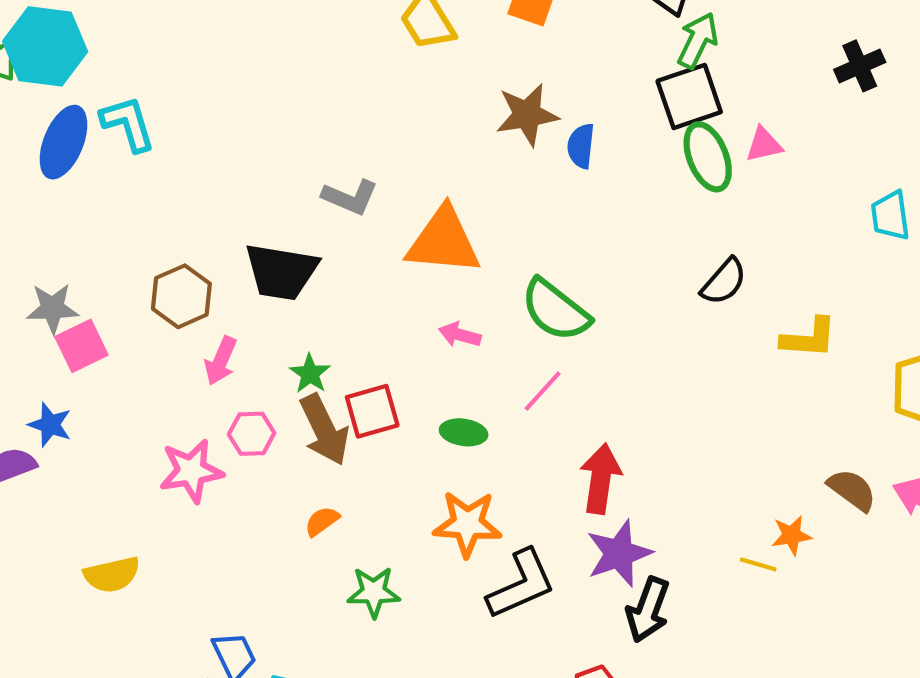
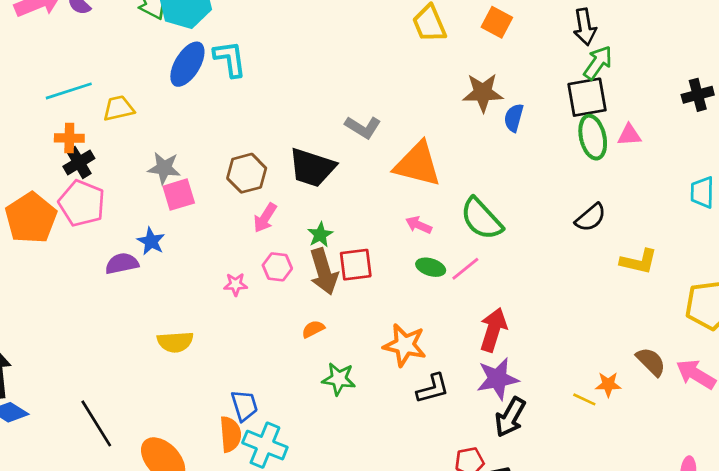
green ellipse: (464, 432) -> (431, 267), moved
pink star: (191, 471) -> (236, 284), size x0.6
black L-shape: (521, 584) -> (433, 389), size x0.7

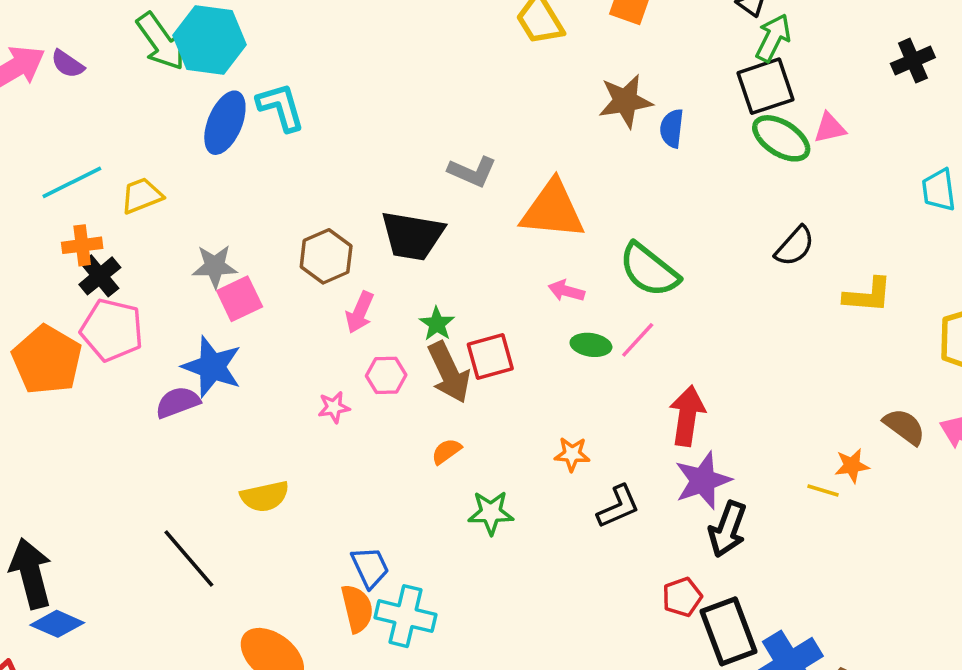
green ellipse: (593, 137) -> (781, 138), turned -36
blue star: (151, 241) -> (212, 367), size x1.6
orange star: (405, 345) -> (572, 454), size x0.6
black line: (96, 423) -> (189, 559), moved

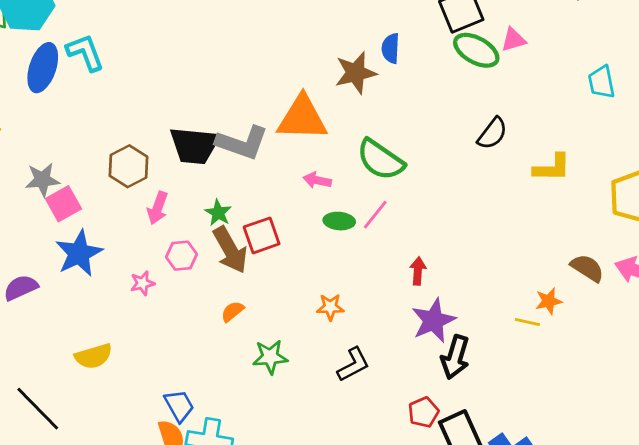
brown star: (625, 101) -> (356, 73), moved
gray L-shape: (472, 172) -> (242, 143), moved, size x1.4
blue star: (212, 367) -> (79, 253), moved, turned 30
red arrow: (687, 416) -> (418, 271), size x0.6
black L-shape: (618, 507) -> (353, 365), moved

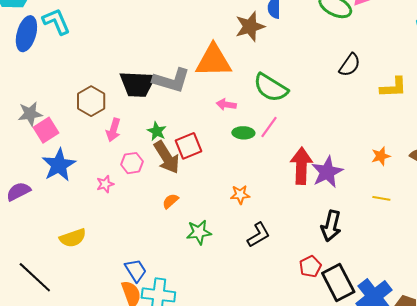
red arrow: (418, 271) -> (301, 166), size x1.8
orange star: (549, 301) -> (381, 156), moved
purple star: (433, 321) -> (327, 172), moved

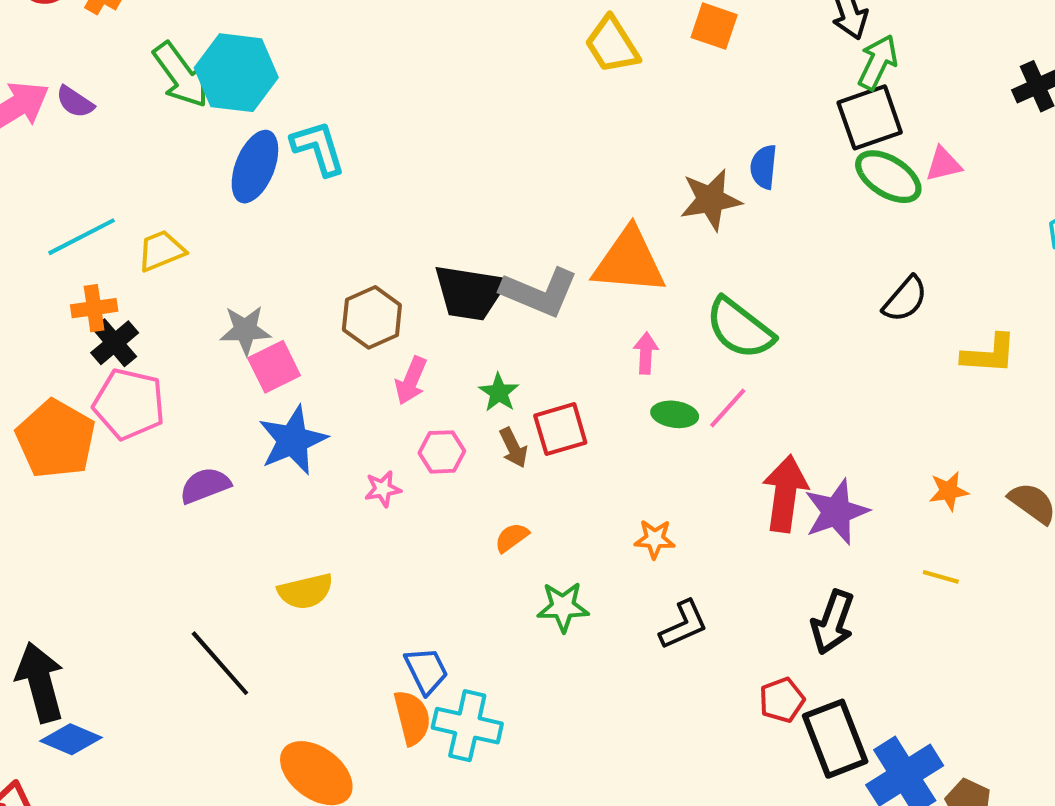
pink arrow: (226, 105) -> (646, 353), turned 78
brown arrow: (167, 157) -> (513, 448), size x0.6

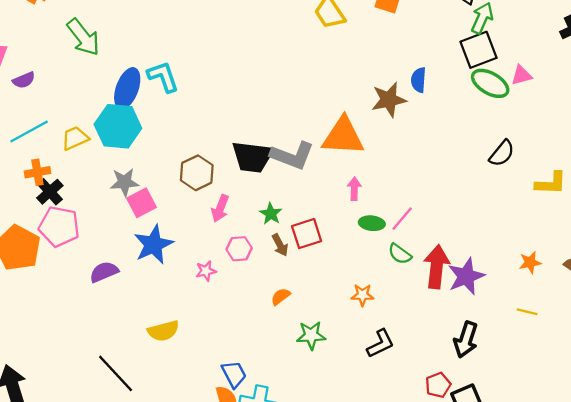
cyan hexagon: (236, 73) -> (118, 126), moved
purple semicircle: (75, 102) -> (24, 80), moved, turned -55
green semicircle: (740, 328) -> (400, 254), moved, size x0.6

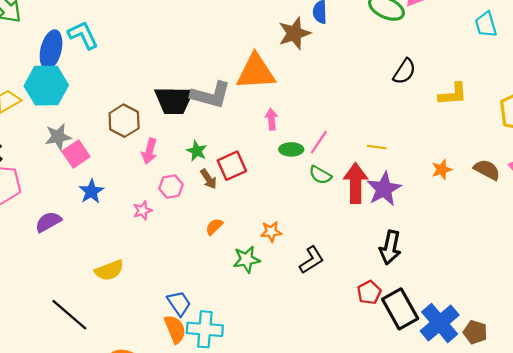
blue star: (153, 245) -> (91, 191), size x0.7
orange star: (362, 295) -> (271, 232), moved
yellow line: (527, 312) -> (377, 147), moved

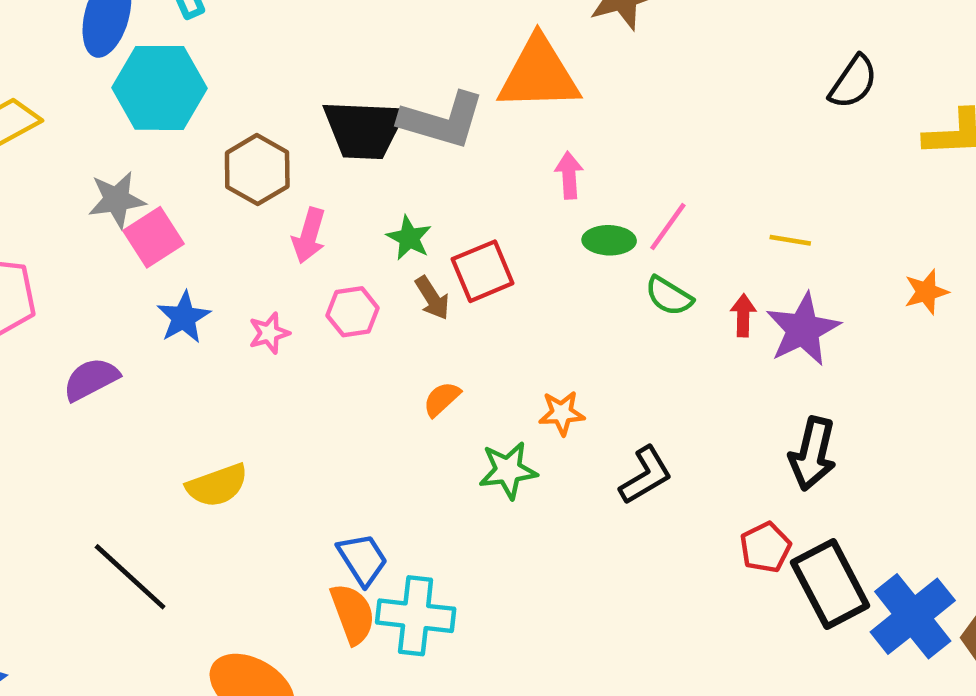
cyan hexagon: (46, 86) -> (159, 88), moved
red arrow: (356, 183) -> (743, 315), size x0.5
pink star: (143, 211) -> (269, 333), moved

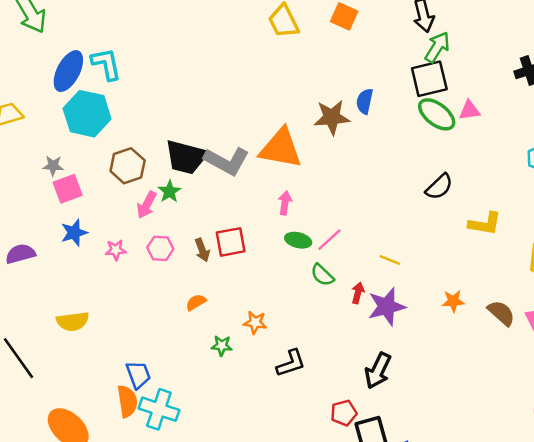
gray star: (117, 200) -> (53, 166), size x0.7
green star: (409, 238) -> (170, 192), moved
green star: (508, 470) -> (222, 346), size x0.7

